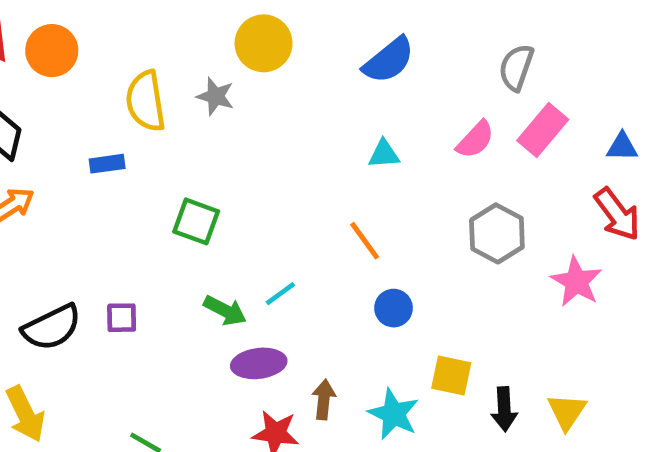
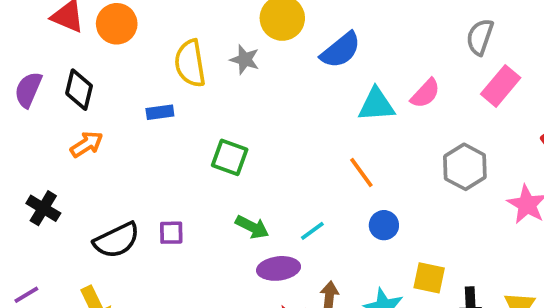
blue semicircle: (389, 60) -> (341, 50), moved
pink semicircle: (475, 140) -> (425, 93), moved
cyan triangle: (384, 154) -> (376, 105), size x1.5
cyan line: (280, 294) -> (312, 231), moved

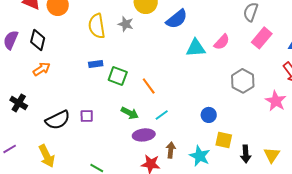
blue rectangle: (160, 112) -> (96, 64), moved
orange line: (361, 172) -> (149, 86), moved
blue circle: (384, 225) -> (209, 115), moved

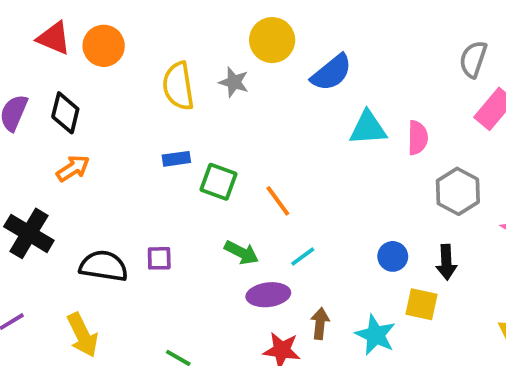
pink semicircle: (222, 42) -> (418, 138), moved, turned -42
black cross: (19, 103) -> (29, 233), size x1.4
black semicircle: (58, 120) -> (104, 266), turned -145
black arrow: (246, 154) -> (446, 262), moved

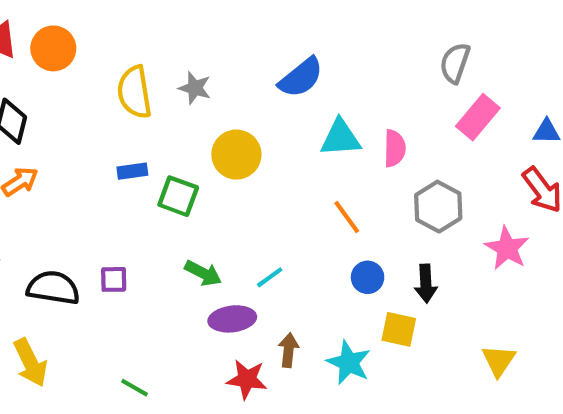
yellow circle: (272, 40) -> (236, 155), moved
orange line: (278, 201) -> (347, 217), moved

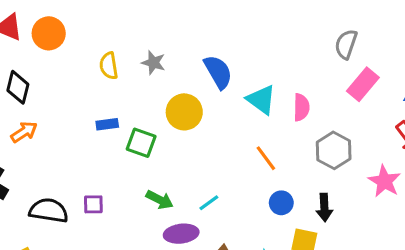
blue semicircle: (301, 78) -> (218, 72), moved, turned -81
yellow semicircle: (134, 92) -> (109, 66), size x0.7
cyan triangle: (340, 138) -> (261, 100), turned 40

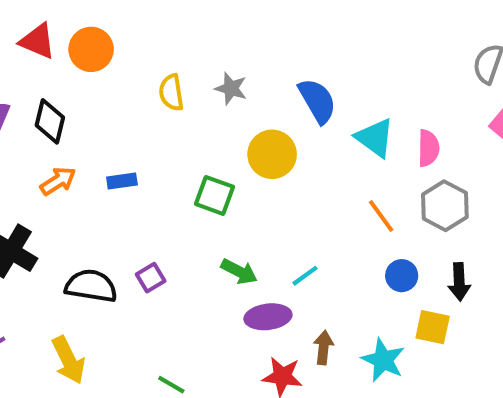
blue rectangle: (107, 124) -> (122, 181), moved
gray hexagon: (334, 150) -> (445, 206), moved
purple square: (93, 204) -> (151, 278), turned -30

